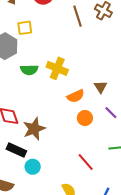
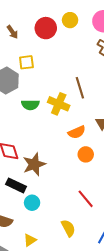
brown line: (78, 16) -> (80, 88), moved

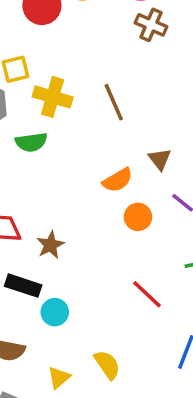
yellow cross: (59, 104) -> (53, 97), moved
brown star: (34, 164) -> (50, 245), size x0.7
yellow semicircle: (68, 228) -> (107, 365), moved

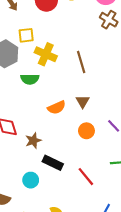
brown triangle: (160, 159) -> (83, 102), moved
orange semicircle: (118, 180) -> (57, 108), moved
black rectangle: (23, 286) -> (53, 163), moved

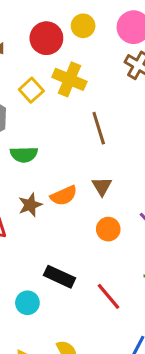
yellow square: (26, 35) -> (31, 90), moved, turned -35
yellow cross: (46, 54) -> (69, 79), moved
brown star: (33, 141) -> (30, 205), moved

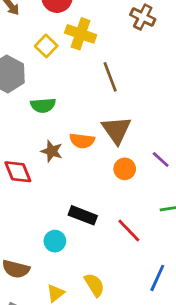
brown triangle: (102, 186) -> (116, 130), size x1.6
orange semicircle: (64, 196) -> (82, 141), turned 35
brown star: (30, 205) -> (52, 151), turned -30

